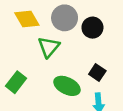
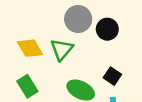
yellow diamond: (27, 19) -> (30, 48), moved
green rectangle: (16, 82) -> (27, 86), turned -70

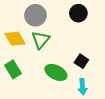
gray circle: (78, 19) -> (35, 15), moved
black circle: (107, 29) -> (78, 13), moved

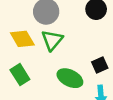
black square: (81, 61) -> (100, 65), turned 32

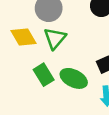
green rectangle: (20, 75) -> (44, 75), moved

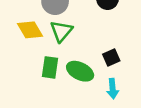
green rectangle: (44, 75) -> (50, 67), turned 40

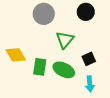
yellow diamond: (30, 30) -> (16, 55), moved
green triangle: (61, 31) -> (65, 40), moved

